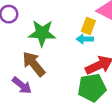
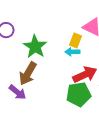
green star: (42, 33) -> (35, 47), turned 30
brown arrow: (34, 64) -> (28, 74), turned -110

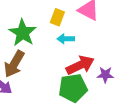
yellow rectangle: (75, 40) -> (57, 17), moved

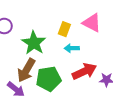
green pentagon: (73, 88) -> (49, 79), moved

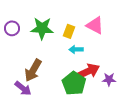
green star: (34, 43) -> (42, 28), moved, turned -30
green pentagon: (49, 79) -> (74, 83), moved, turned -30

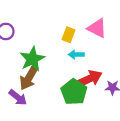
green star: (42, 28) -> (32, 59), moved, turned -30

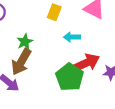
yellow rectangle: (68, 35) -> (54, 12), moved
green star: (32, 59) -> (25, 42), size x0.6

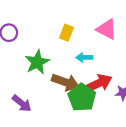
green star: (25, 42) -> (37, 62), size x1.5
brown arrow: (21, 62) -> (65, 82), moved, turned -100

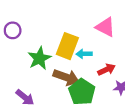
yellow rectangle: (67, 33) -> (67, 46), moved, size x1.6
red arrow: (98, 83) -> (107, 70), moved, size x0.7

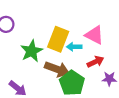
pink triangle: (105, 27) -> (94, 35), moved

